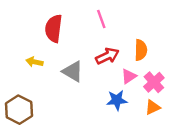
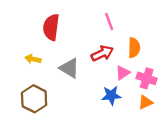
pink line: (101, 19) -> (109, 22), moved
pink cross: (154, 82) -> (147, 78), turned -30
brown hexagon: (19, 110) -> (34, 99), moved

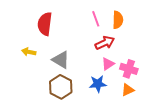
orange semicircle: (134, 48) -> (118, 20), moved
red arrow: (102, 53) -> (105, 43), moved
brown hexagon: (34, 99) -> (61, 87), moved

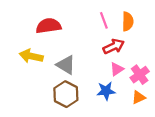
red semicircle: (45, 24) -> (49, 26), turned 75
yellow arrow: (29, 52) -> (31, 56), size x1.5
pink cross: (129, 69) -> (140, 75), turned 36

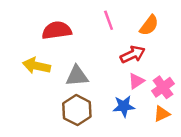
pink line: (104, 20) -> (109, 20), moved
orange semicircle: (128, 21) -> (149, 25), turned 36
gray triangle: (66, 65) -> (77, 76), turned -36

